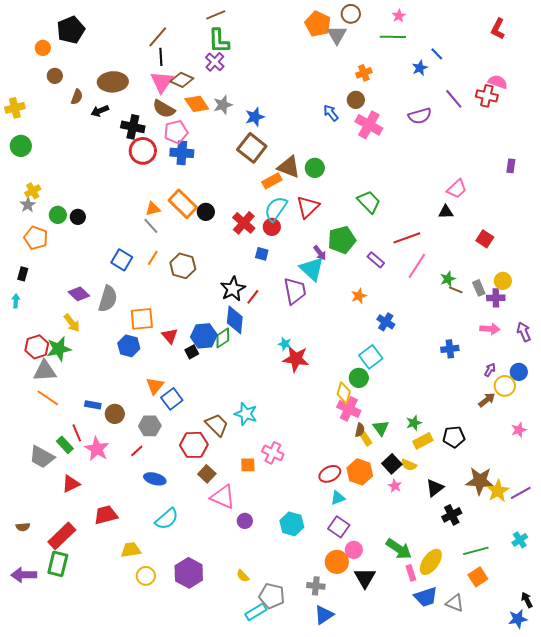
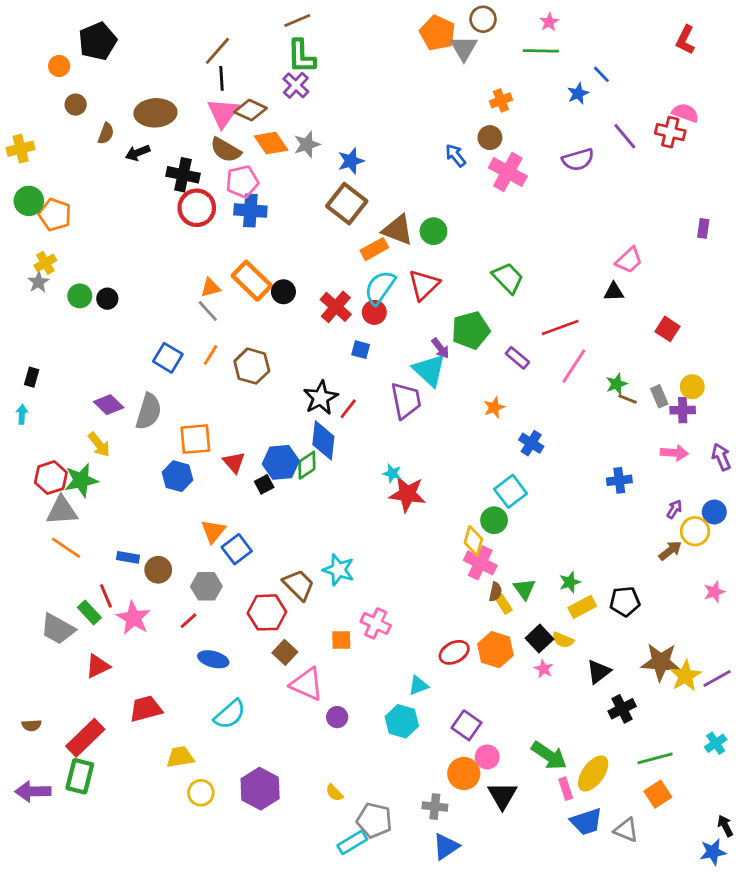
orange pentagon: (36, 238) -> (55, 215), moved
cyan triangle: (338, 498) -> (418, 685), moved

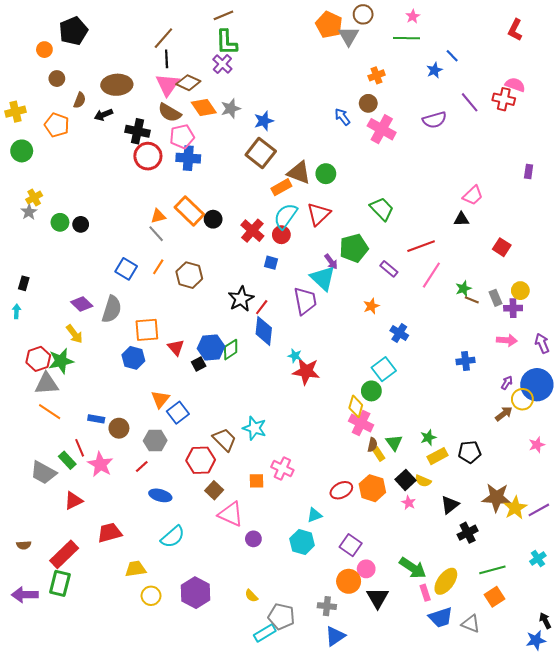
orange pentagon: (55, 215) -> (57, 125), moved
blue diamond: (323, 440) -> (264, 331), moved
blue circle: (714, 512) -> (537, 385), size x1.8

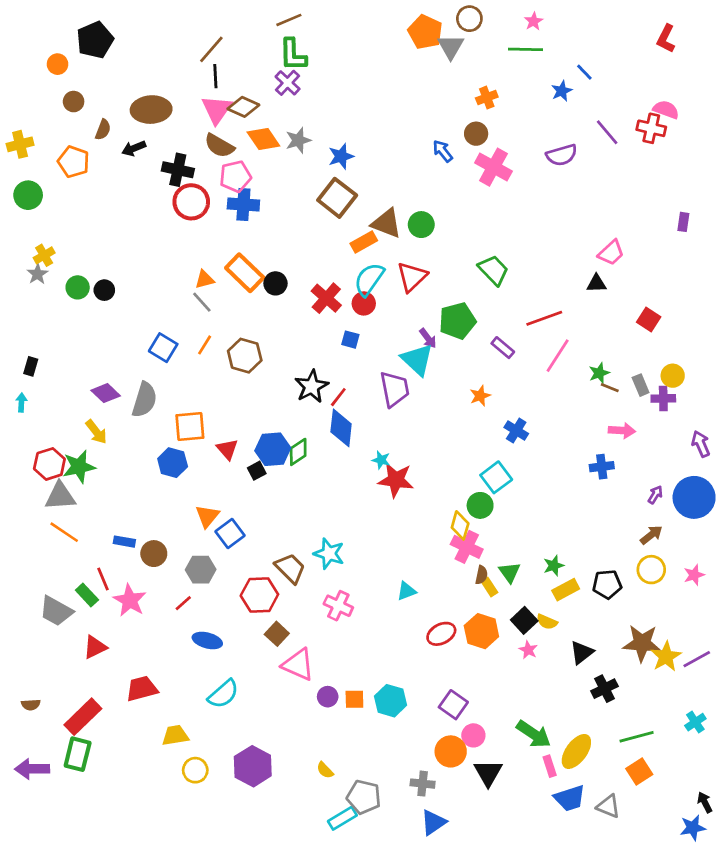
pink arrow: (507, 340) -> (622, 431), moved
yellow circle: (522, 399) -> (651, 570), moved
pink cross: (282, 469) -> (338, 606), moved
orange square: (257, 481) -> (354, 699), moved
cyan triangle: (314, 515) -> (407, 591), moved

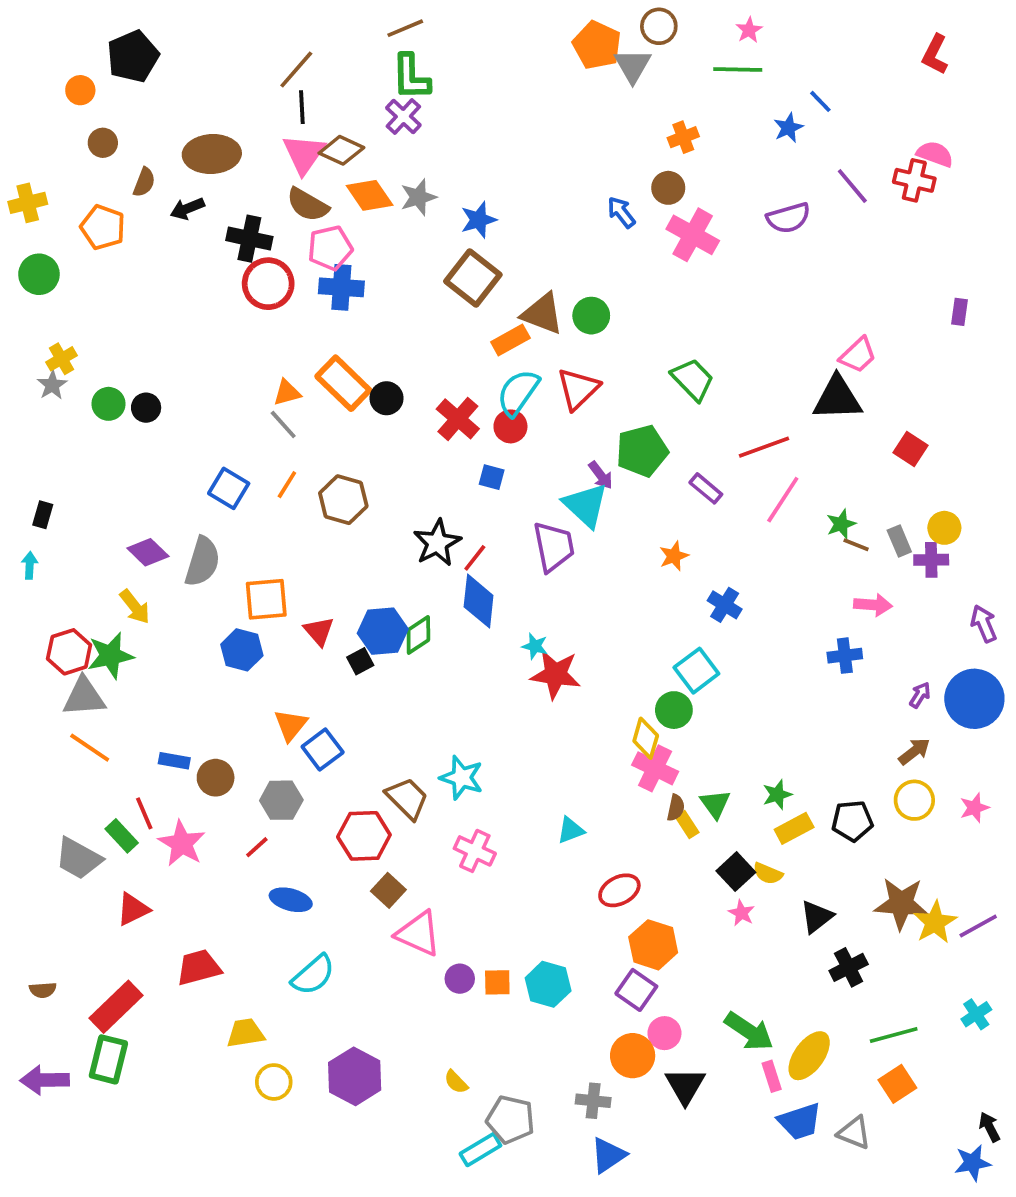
black triangle: (596, 283) -> (837, 398), size x1.8
orange hexagon: (481, 631) -> (653, 945), moved

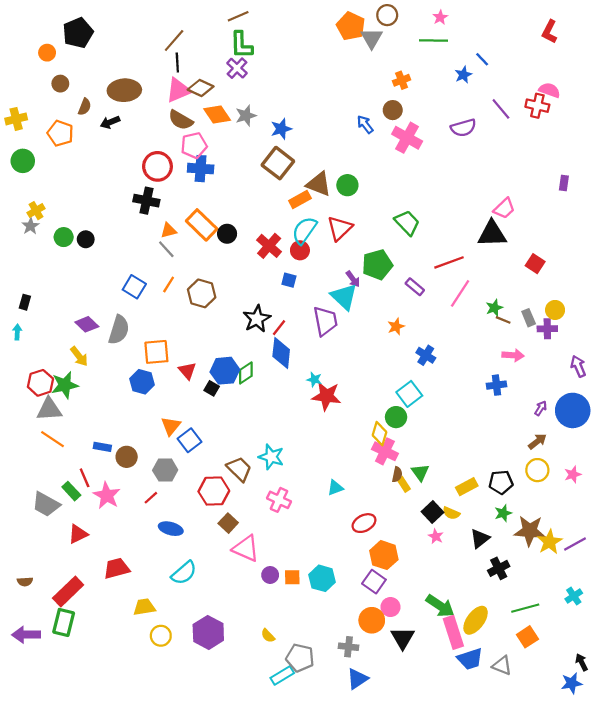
pink triangle: (304, 154) -> (178, 90), turned 32
black cross: (249, 239) -> (146, 201), moved
black square: (360, 661) -> (212, 388), turned -32
green star: (777, 795) -> (503, 513), moved
pink rectangle: (772, 1076) -> (453, 632), size x1.8

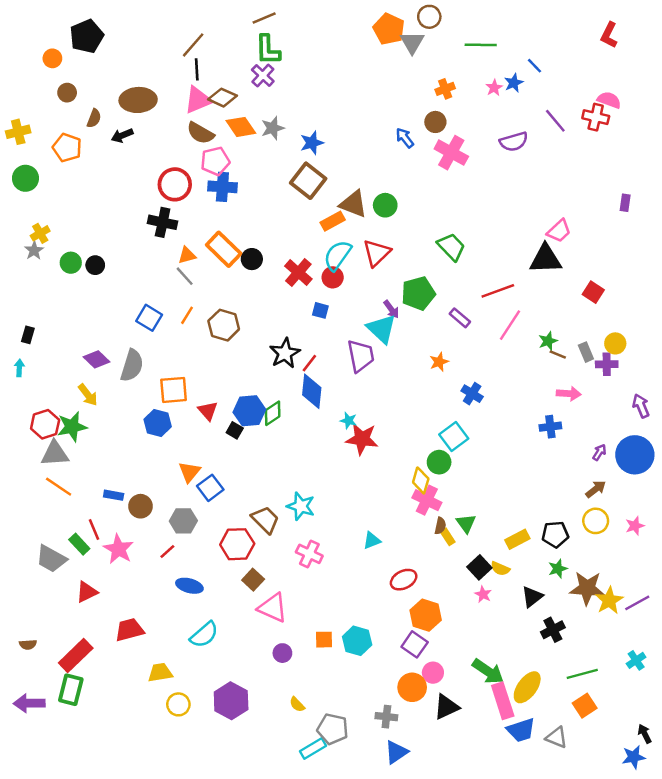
pink star: (440, 17) -> (494, 88), moved
purple circle: (270, 575) -> (282, 653), moved
black triangle: (403, 638) -> (446, 707), turned 35

